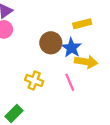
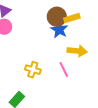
brown circle: (51, 43) -> (57, 17), moved
blue star: (71, 48) -> (59, 30), moved

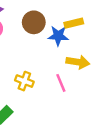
brown circle: (57, 17) -> (34, 22), moved
blue star: (59, 30) -> (58, 36), turned -30

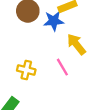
yellow arrow: (78, 62) -> (76, 44), turned -130

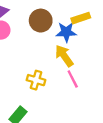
yellow arrow: (76, 44) -> (64, 56), moved

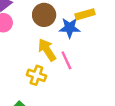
yellow arrow: (64, 56) -> (47, 50), moved
pink line: (73, 79) -> (66, 60), moved

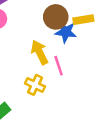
brown circle: (44, 15) -> (56, 17), moved
yellow cross: (36, 75) -> (35, 85), moved

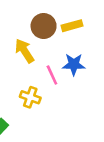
blue star: (66, 32) -> (74, 64), moved
yellow arrow: (40, 52) -> (24, 51), moved

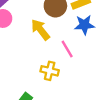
blue star: (74, 64) -> (84, 25), moved

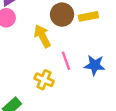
blue star: (84, 25) -> (95, 65), moved

